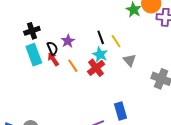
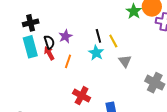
orange line: (73, 66) -> (68, 61), turned 48
red cross: (96, 68) -> (82, 96), moved, turned -30

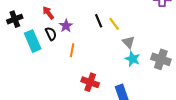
black cross: (31, 23) -> (15, 19), moved
red arrow: (49, 53) -> (48, 13), moved
cyan star: (96, 53) -> (133, 59), moved

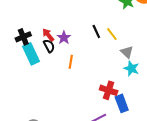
red arrow: (48, 13) -> (48, 35), moved
black cross: (15, 19) -> (23, 37), moved
red cross: (90, 82) -> (109, 90), moved

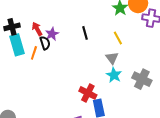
yellow line: (112, 34) -> (118, 38), moved
black semicircle: (49, 46) -> (45, 43), moved
orange line: (71, 62) -> (34, 53), moved

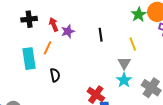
black semicircle: (45, 43) -> (55, 75), moved
cyan rectangle: (17, 45) -> (29, 59), moved

